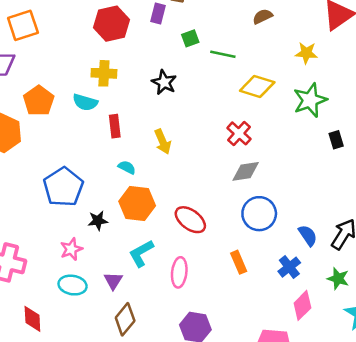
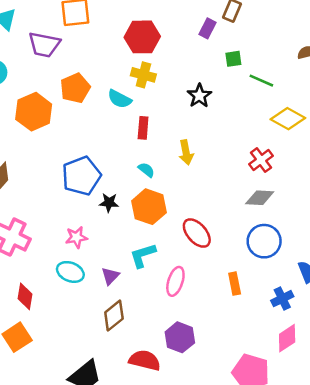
red hexagon: (112, 24) -> (142, 37), moved
black star: (98, 221) -> (109, 203), moved

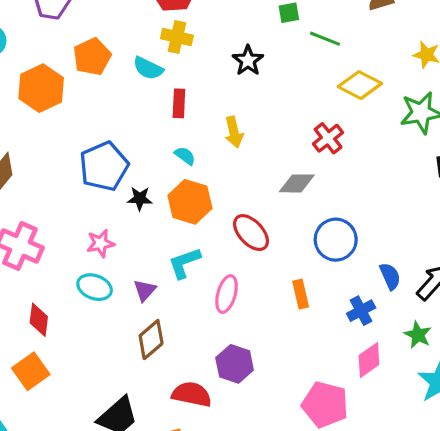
gray diamond: (260, 198) -> (297, 183), moved

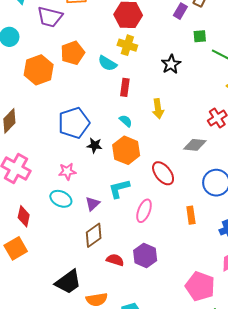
red semicircle: (192, 394) -> (115, 260), moved, size x0.7

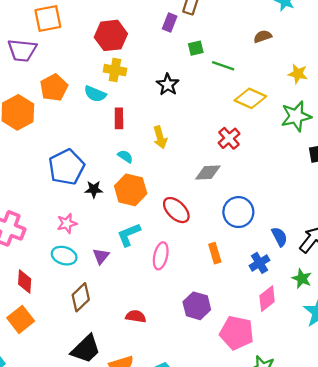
brown diamond: (94, 235) -> (81, 297), moved
purple hexagon: (145, 256) -> (197, 306), moved

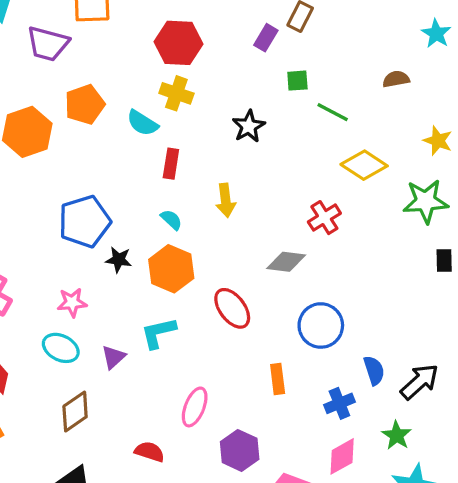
pink ellipse: (161, 256) -> (195, 407), moved

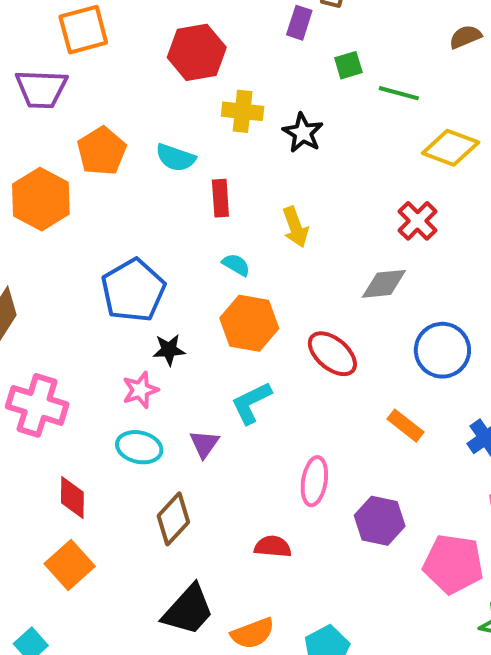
yellow cross: (176, 93) -> (243, 111), moved
black star: (119, 260) -> (169, 350), moved
orange rectangle: (278, 379) -> (405, 426), turned -32

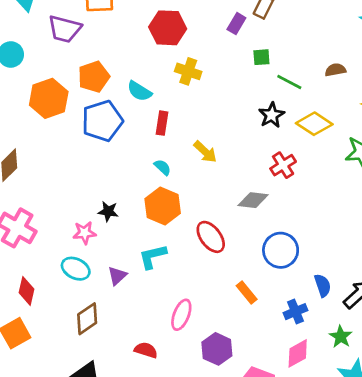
brown semicircle: (465, 37) -> (335, 70), moved
black star: (303, 133) -> (272, 115), moved
yellow arrow: (295, 227) -> (205, 152), turned -40
blue pentagon: (133, 290) -> (102, 121), moved

